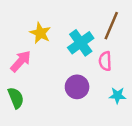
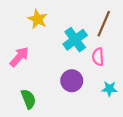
yellow star: (40, 33) -> (38, 19), moved
green semicircle: (16, 98) -> (28, 99), moved

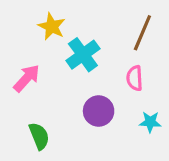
cyan cross: (75, 40) -> (83, 55), moved

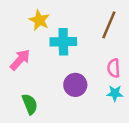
cyan cross: (83, 55) -> (63, 42), turned 35
pink semicircle: (135, 78) -> (114, 68), moved

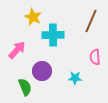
purple circle: (75, 85) -> (42, 71), moved
cyan star: (115, 93) -> (75, 78), moved

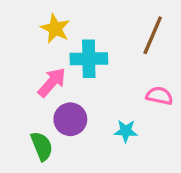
pink arrow: (17, 50) -> (52, 82), moved
pink semicircle: (95, 57) -> (159, 96), turned 105

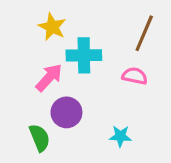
pink semicircle: (159, 96) -> (135, 76), moved
cyan star: (126, 131) -> (120, 136), moved

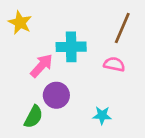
yellow star: (52, 27) -> (20, 23), moved
green semicircle: (40, 138) -> (33, 117), turned 50

